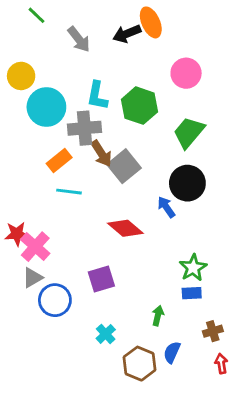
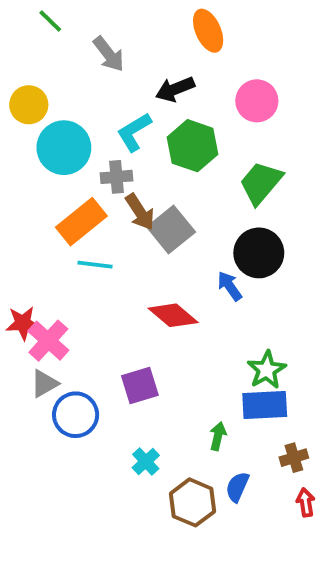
black arrow: (127, 34) -> (175, 89), moved
cyan L-shape: (97, 96) -> (134, 132), turned 48
gray cross: (85, 128) -> (116, 177), size x0.7
orange rectangle: (59, 161) -> (81, 222), size x1.4
blue rectangle: (192, 293) -> (265, 405), size x1.6

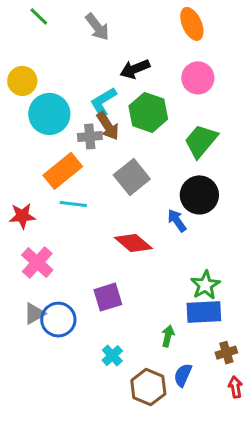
orange ellipse: (208, 31) -> (192, 24), moved
gray arrow: (109, 54) -> (97, 27), moved
brown arrow: (140, 212) -> (108, 126), moved
red star: (23, 323) -> (22, 216), moved
gray triangle: (44, 384) -> (34, 314), moved

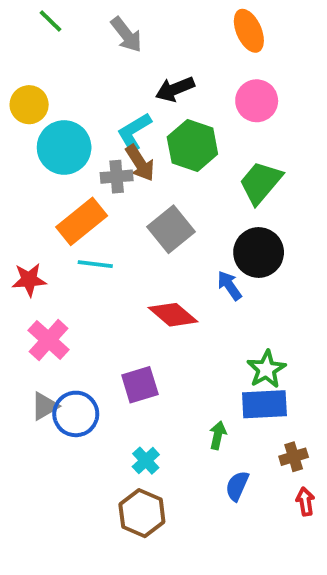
brown hexagon: (148, 387) -> (142, 513), moved

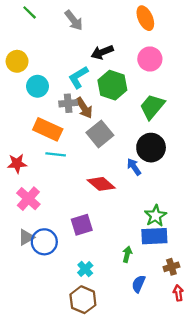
cyan circle: (64, 147) -> (37, 86), size x0.7
brown arrow: (140, 163) -> (84, 108), moved
orange rectangle: (82, 221) -> (48, 129), turned 64

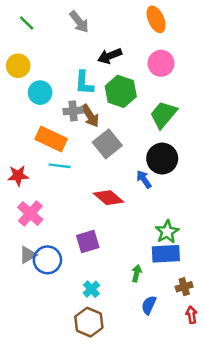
green line: (30, 12) -> (27, 23), moved
cyan L-shape: (78, 77) -> (84, 83), turned -55

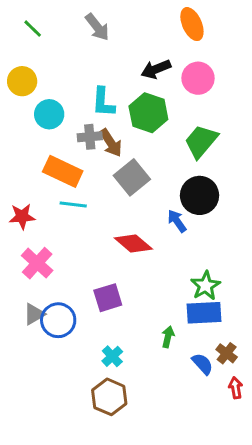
black arrow: (110, 56) -> (156, 69), moved
brown cross: (184, 287) -> (227, 353), turned -35
blue semicircle: (149, 305) -> (203, 364), moved, turned 114

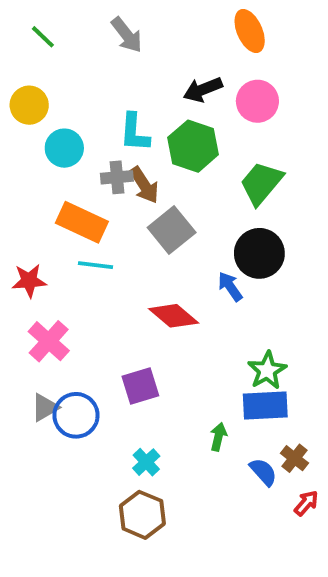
red arrow: (236, 388) -> (306, 503), turned 50

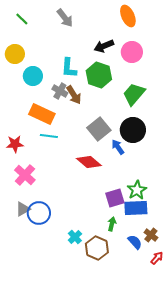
gray cross: (117, 177) -> (60, 91), turned 35
gray square: (172, 230) -> (99, 129), moved
purple square: (140, 386) -> (115, 198), moved
brown hexagon: (142, 515) -> (97, 248), moved

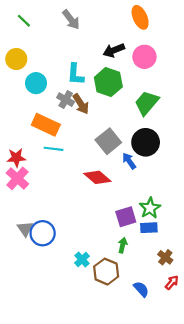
pink cross: (25, 175) -> (17, 178), moved
blue rectangle: (136, 208) -> (149, 228), size x0.7
gray triangle: (23, 209) -> (25, 229), turned -35
blue semicircle: (135, 242) -> (141, 289), moved

